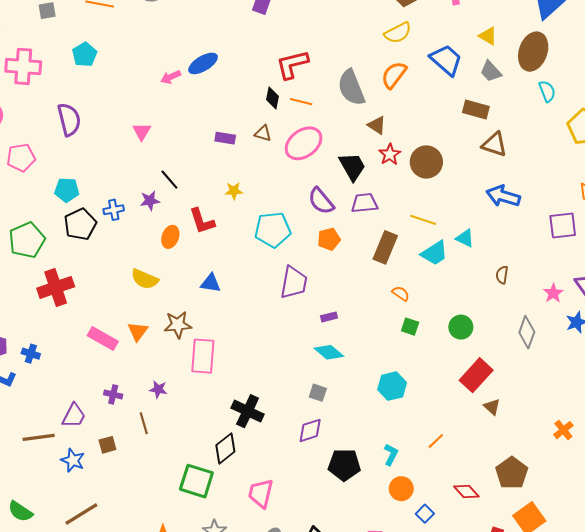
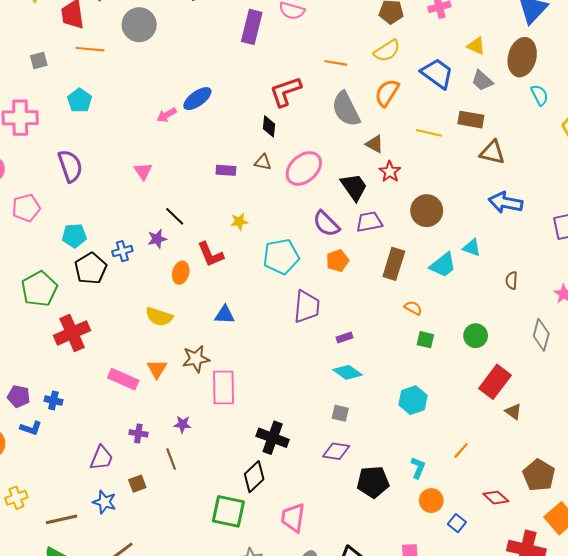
orange line: (301, 102) -> (336, 63), moved
brown circle: (426, 162) -> (427, 211), moved
yellow line: (423, 220) -> (429, 133), moved
purple diamond: (310, 430) -> (336, 451), turned 32
brown line: (39, 437) -> (61, 519), moved

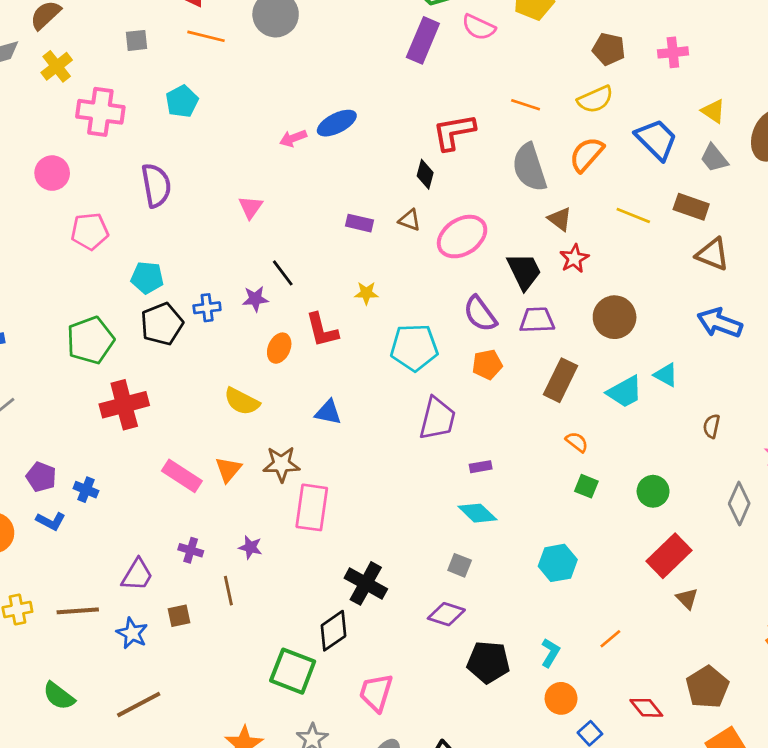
brown line: (61, 519) -> (78, 611), moved

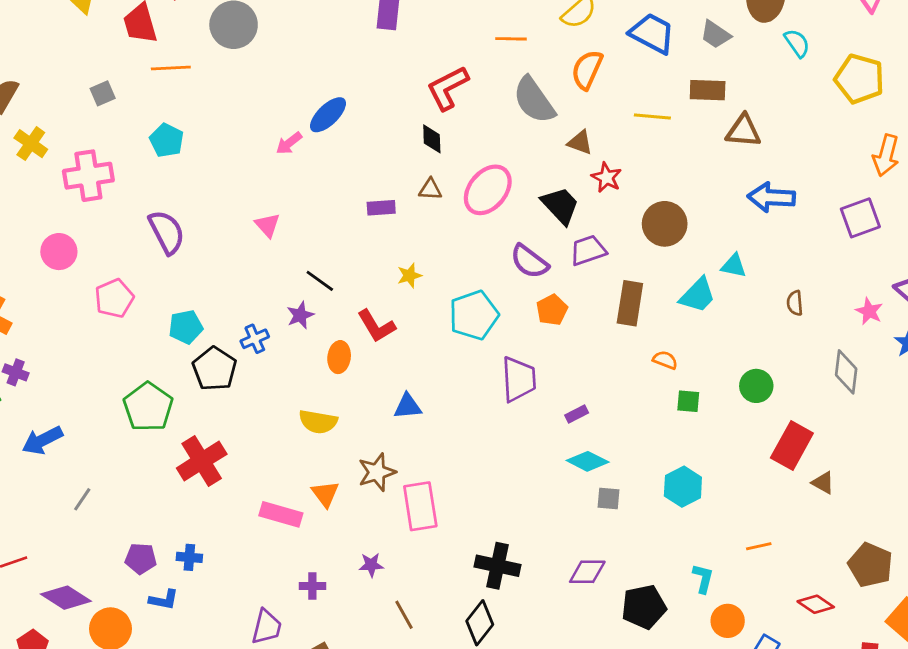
gray square: (460, 565) -> (609, 498), moved
brown line: (228, 591) -> (404, 615), moved
orange line: (610, 639) -> (759, 546), turned 45

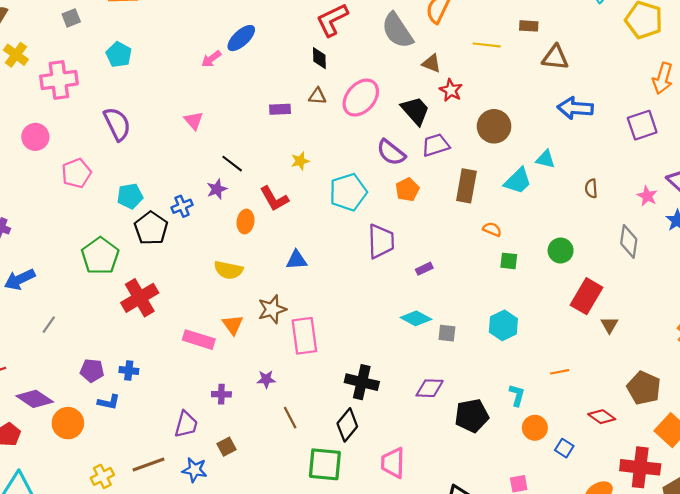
brown rectangle: (708, 90) -> (529, 26), size x0.7
cyan diamond: (588, 461) -> (416, 318), moved
brown triangle: (823, 483) -> (609, 325), turned 30

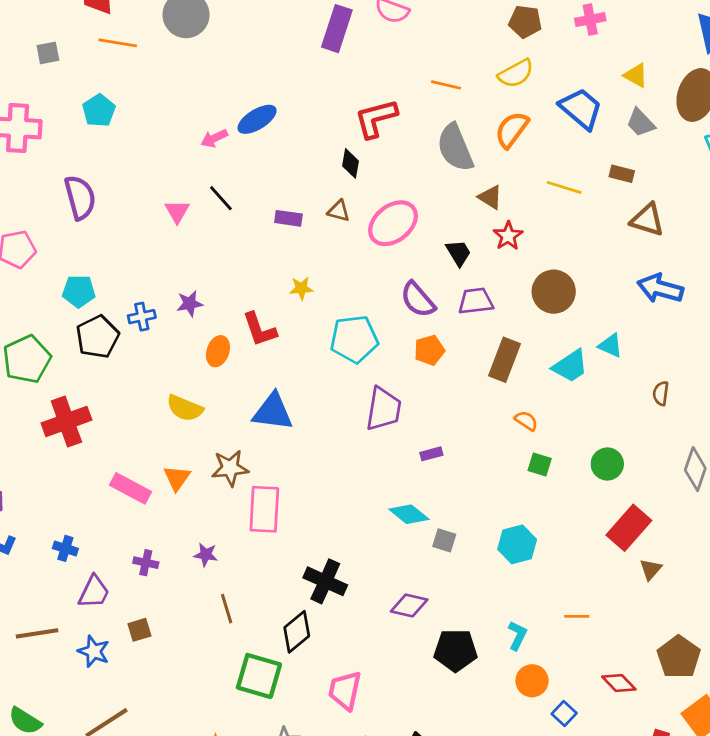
black trapezoid: (415, 111) -> (458, 253), size x0.7
black line: (232, 164) -> (221, 198), moved
blue triangle: (297, 260) -> (273, 412), size x1.5
blue cross: (129, 370) -> (65, 548), moved

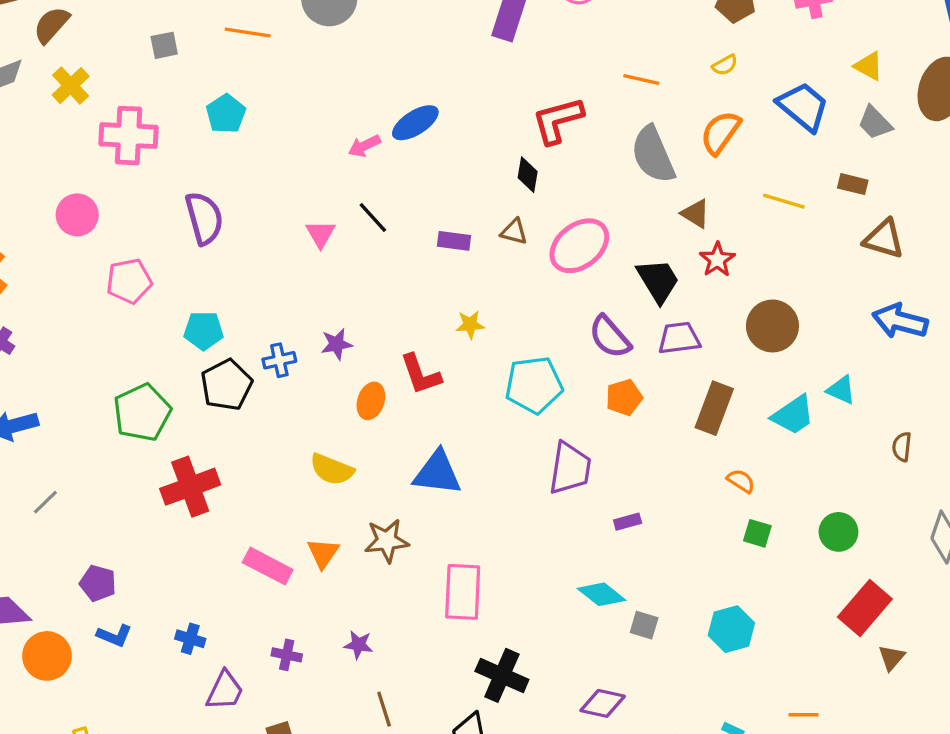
yellow semicircle: (516, 73) -> (725, 65), size x0.6
black trapezoid: (458, 253) -> (658, 281), size x1.4
pink rectangle: (264, 509) -> (463, 592), moved

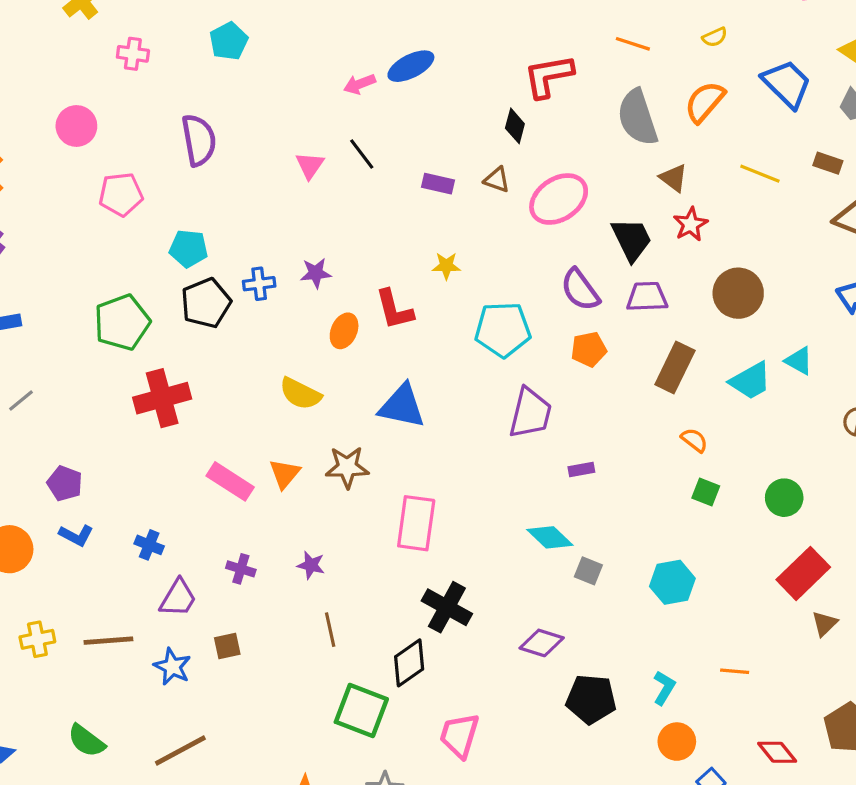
pink cross: (129, 136) -> (133, 54), size x0.6

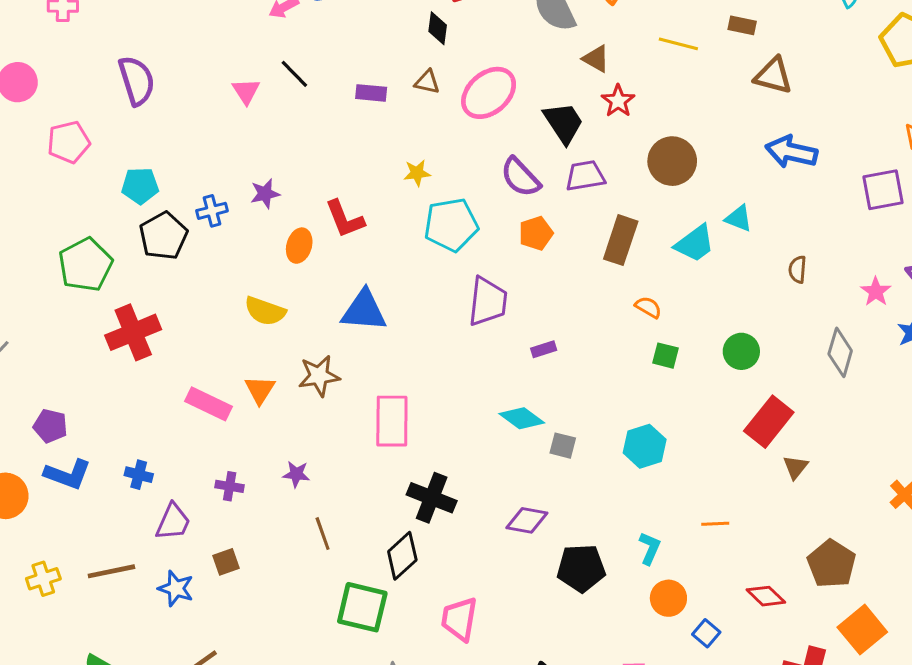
yellow star: (446, 266) -> (417, 173), moved
blue L-shape: (76, 535) -> (68, 474), size x1.4

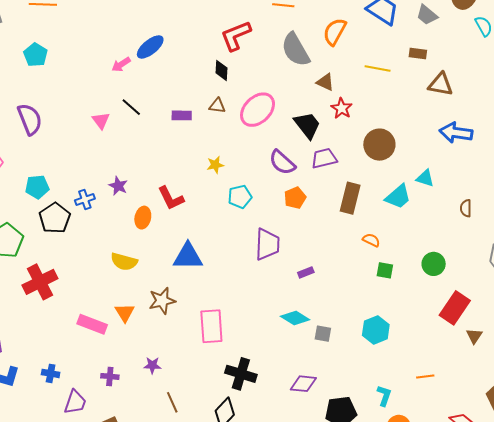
purple star: (265, 194) -> (118, 186), turned -30
cyan pentagon: (451, 225) -> (240, 197), size x0.7

